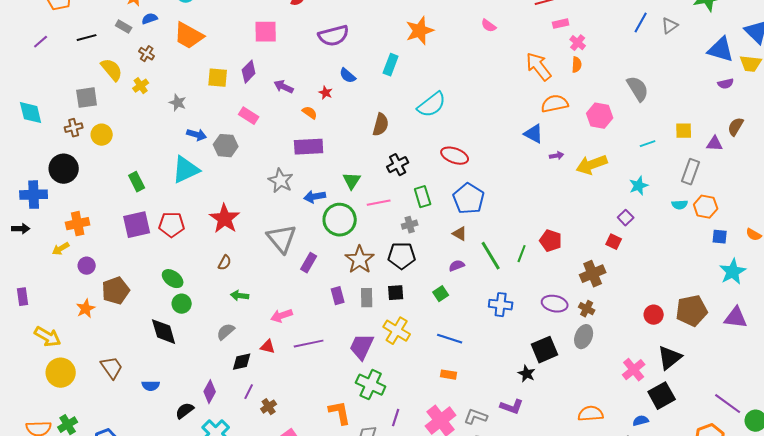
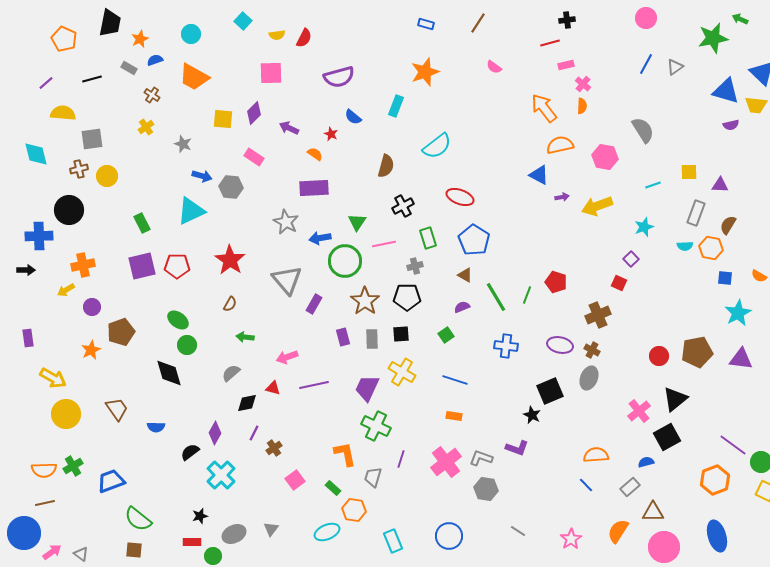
yellow semicircle: (112, 70) -> (63, 113), moved, turned -45
brown semicircle: (736, 127) -> (728, 225), moved

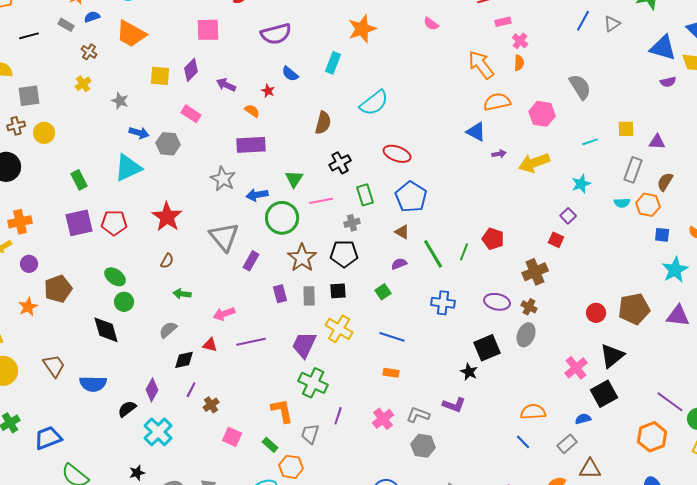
blue semicircle: (156, 427) -> (93, 384), size x1.5
pink cross: (446, 462) -> (383, 419), size x0.7
pink square: (295, 480) -> (232, 437), turned -30

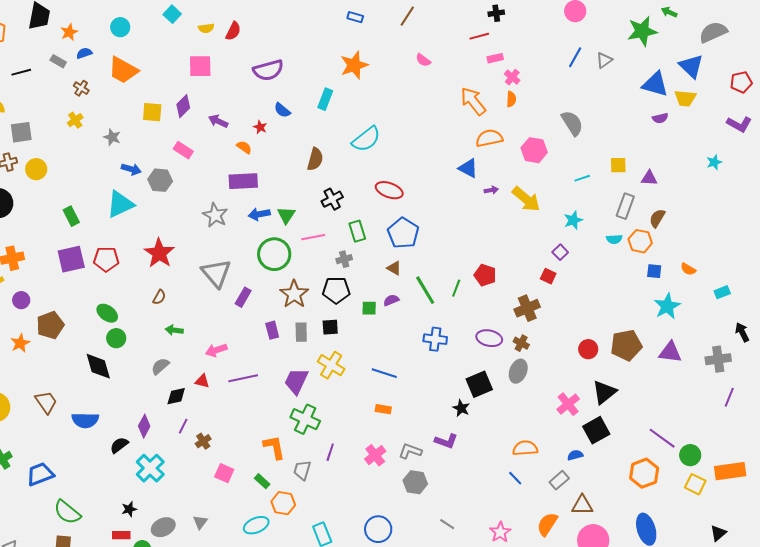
yellow arrow: (534, 163) -> (526, 199), turned -120
blue arrow: (257, 195) -> (259, 214), moved
green square: (383, 292) -> (369, 308), moved, turned 35

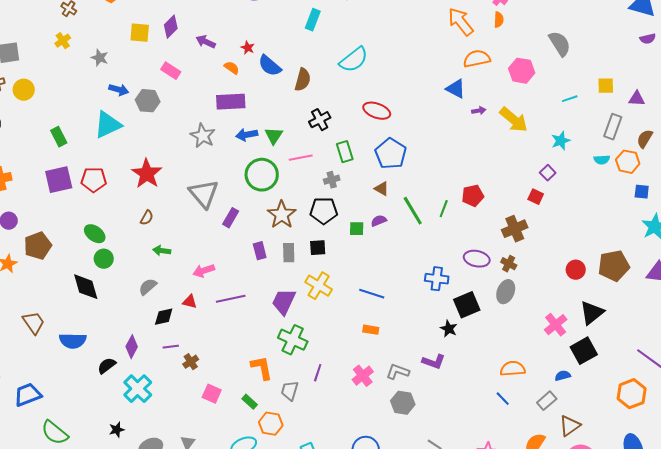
blue semicircle: (282, 110) -> (270, 66), moved, size x1.4
red pentagon: (485, 275) -> (473, 196), turned -30
blue cross: (435, 339) -> (437, 279), moved
purple line: (183, 426) -> (171, 347), turned 56
brown triangle: (582, 505) -> (570, 426), turned -35

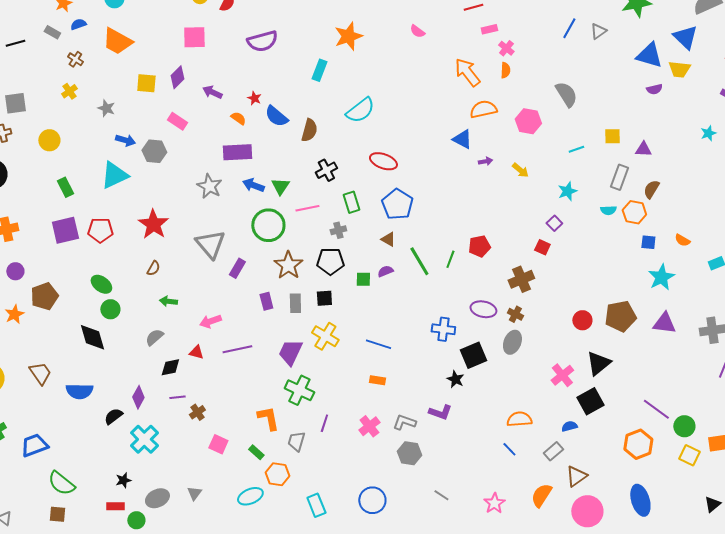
yellow circle: (24, 90) -> (49, 140), moved
yellow arrow: (514, 120) -> (520, 170), size x0.6
blue arrow: (247, 135) -> (253, 185), turned 30

